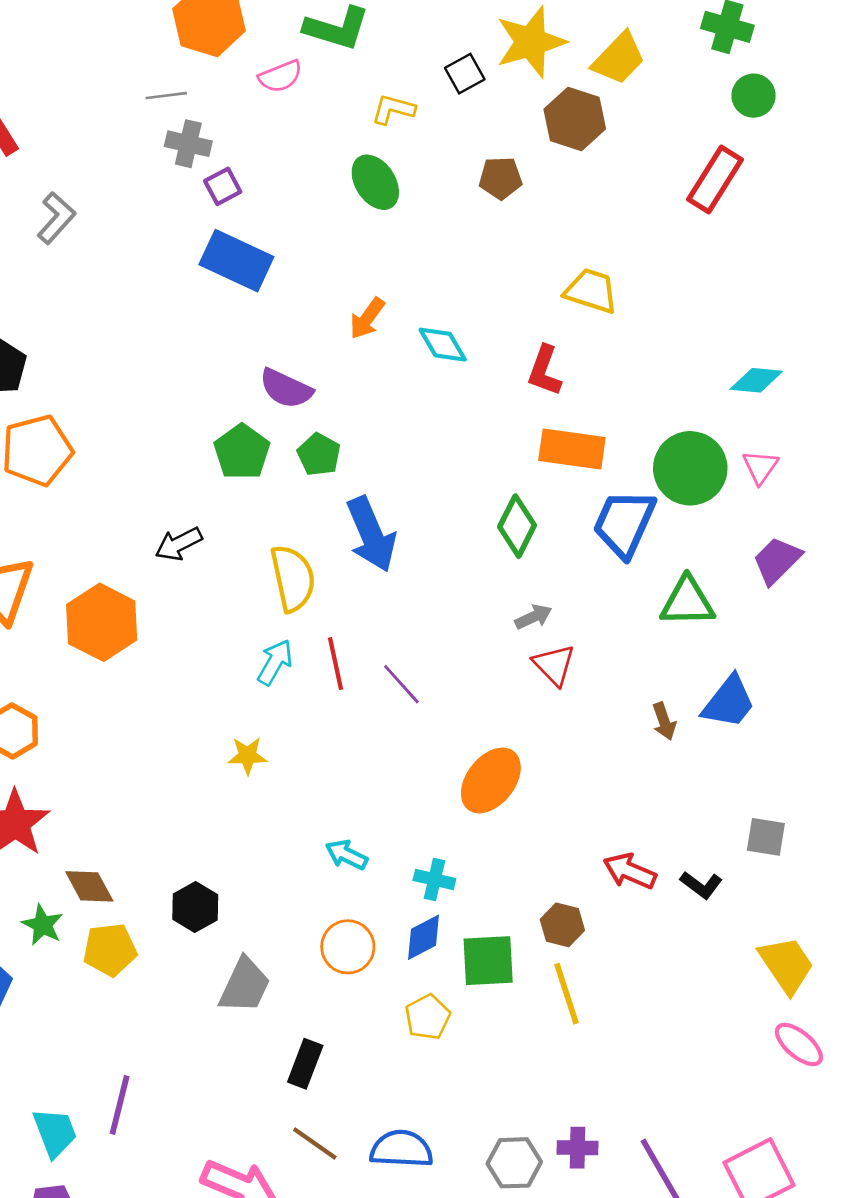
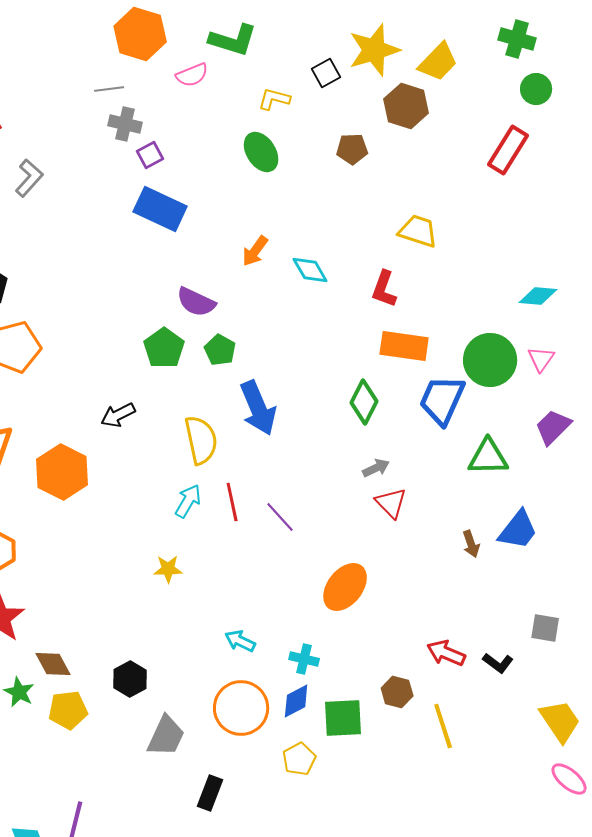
orange circle: (348, 947) -> (241, 708), size x1.4
yellow line: (566, 994) -> (443, 726), moved

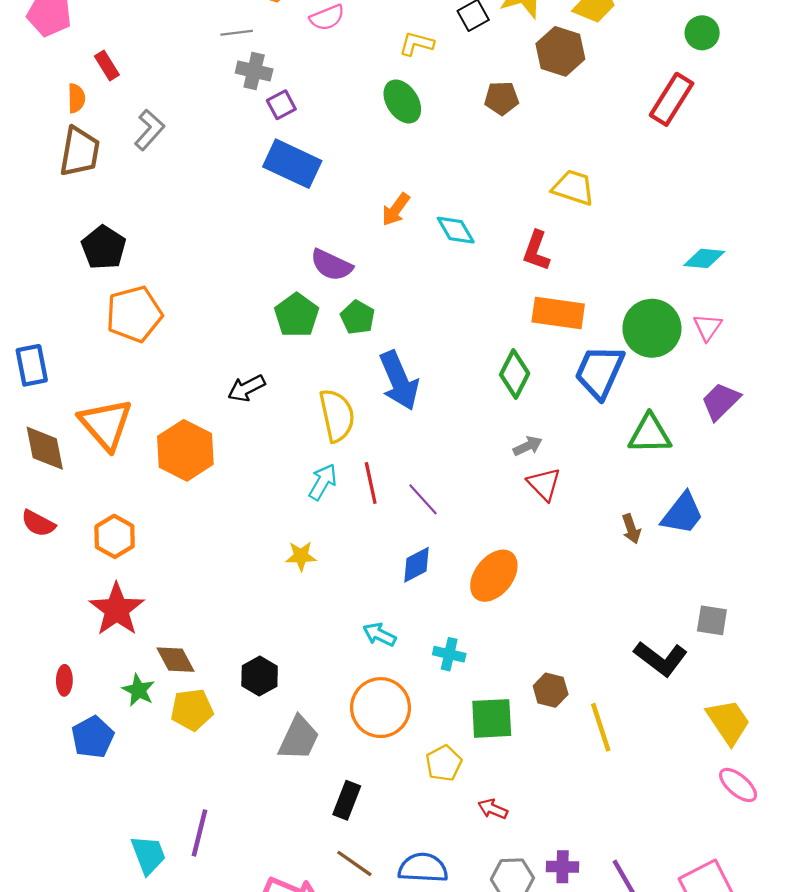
red arrow: (446, 653) -> (493, 809), moved, size x0.7
black L-shape: (498, 663) -> (661, 659), size x1.6
blue diamond: (296, 701) -> (416, 565), moved

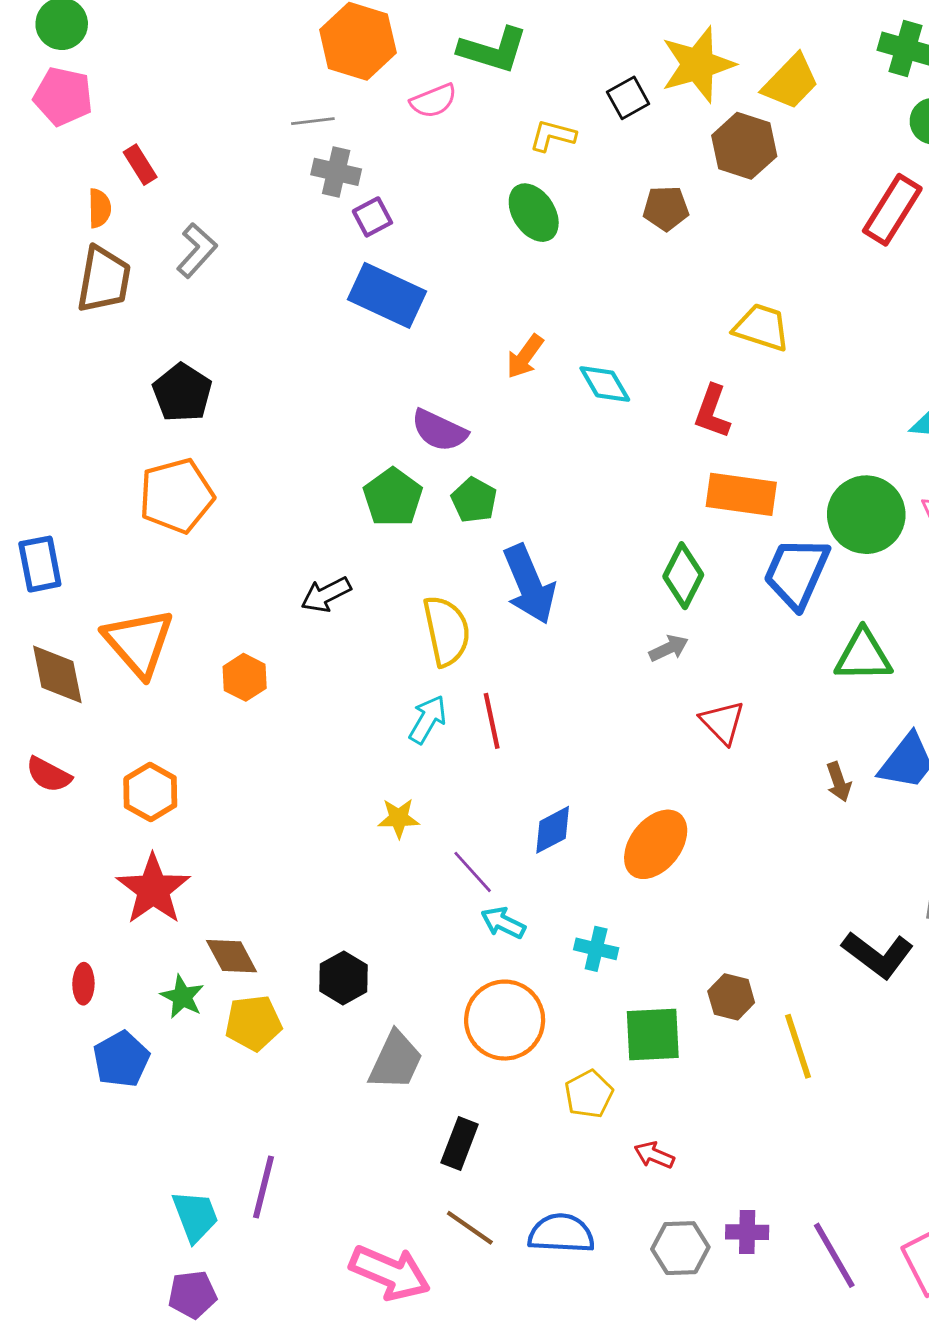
black pentagon: (104, 248) -> (182, 393), moved
gray arrow: (528, 446) -> (669, 648), moved
orange hexagon: (185, 450) -> (245, 677), size x0.6
purple line: (423, 499) -> (473, 872), moved

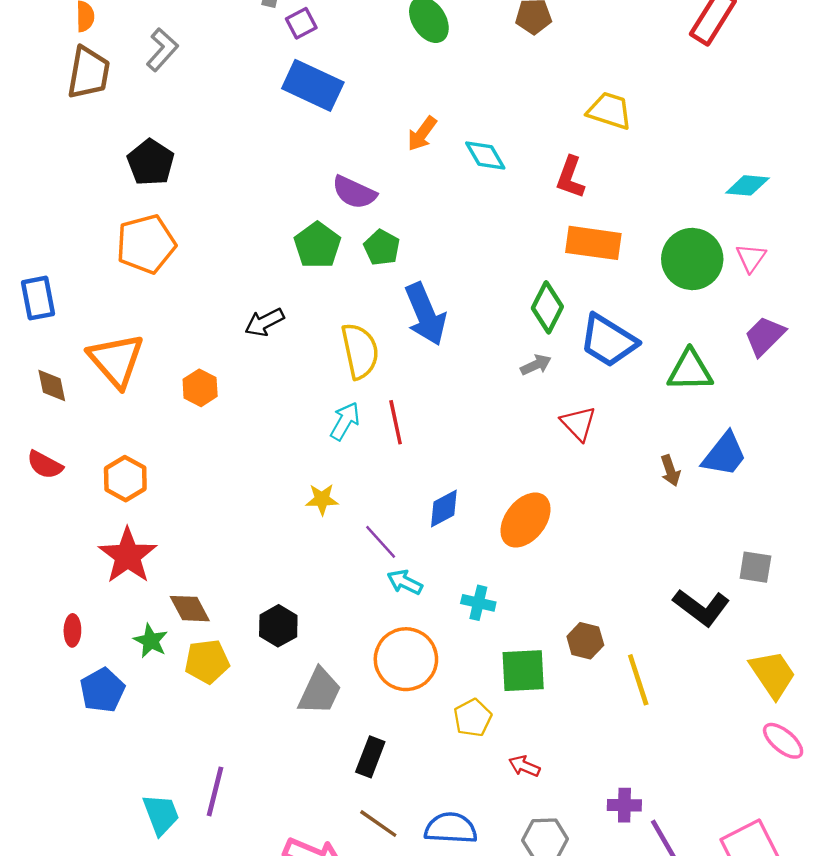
blue trapezoid: (797, 573) -> (608, 341), moved, turned -82
brown diamond: (57, 674) -> (52, 385), size x0.7
purple cross: (747, 1232) -> (624, 805), moved

